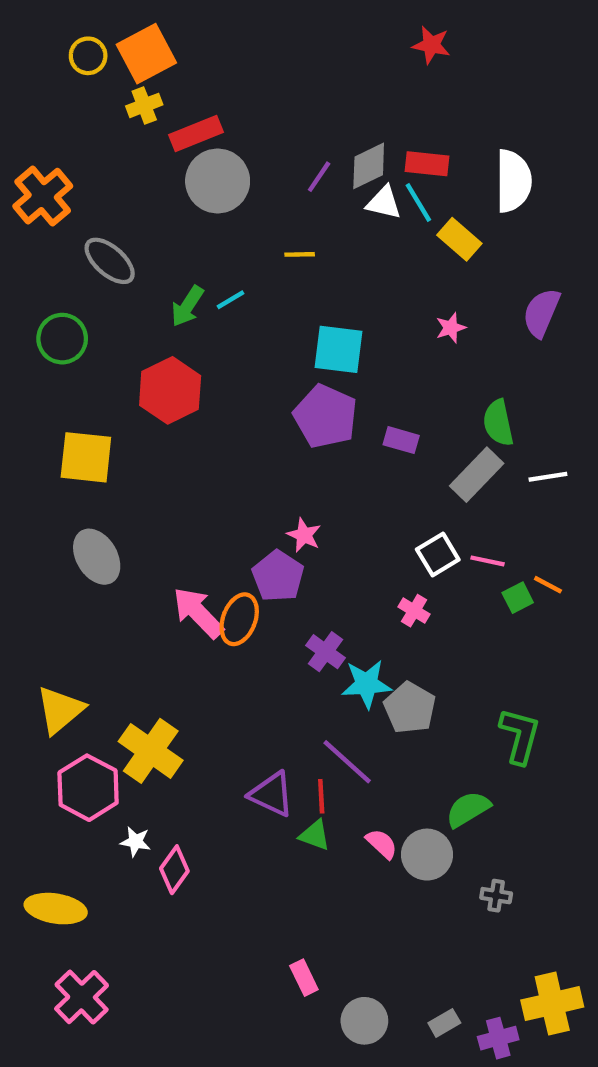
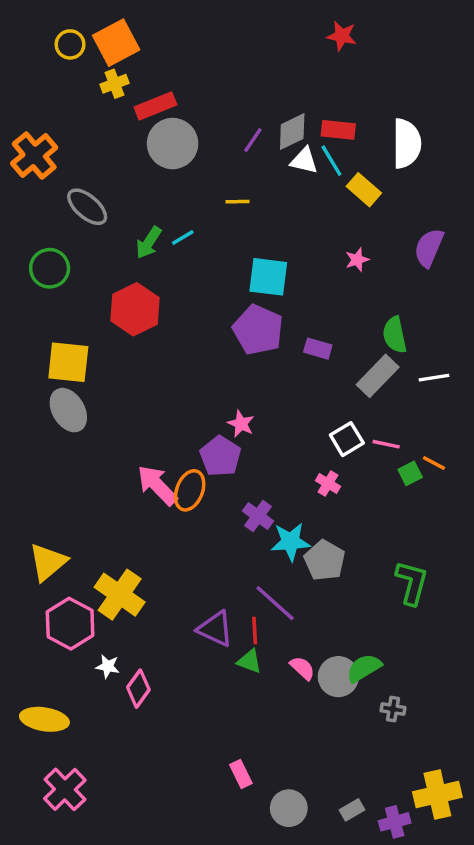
gray ellipse: (97, 557) -> (68, 410), moved
green semicircle: (468, 809) -> (364, 668), moved

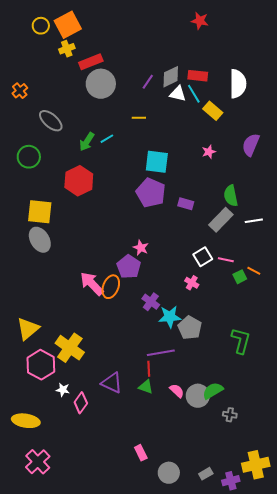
orange cross: (34, 155) -> (20, 91), size x0.6
purple line: (275, 603) -> (161, 353), turned -52
purple triangle: (215, 629) -> (112, 383), moved

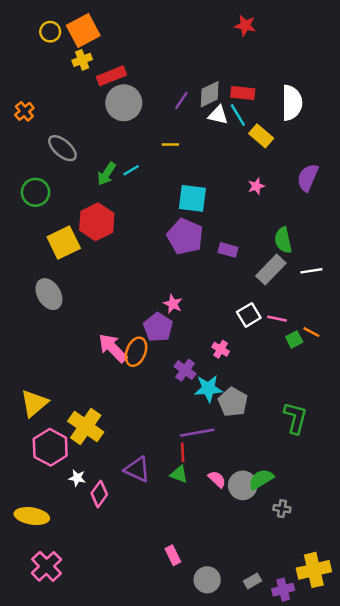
yellow square: (40, 212) -> (64, 243), moved, turned -32
pink cross: (192, 283) -> (221, 349), moved

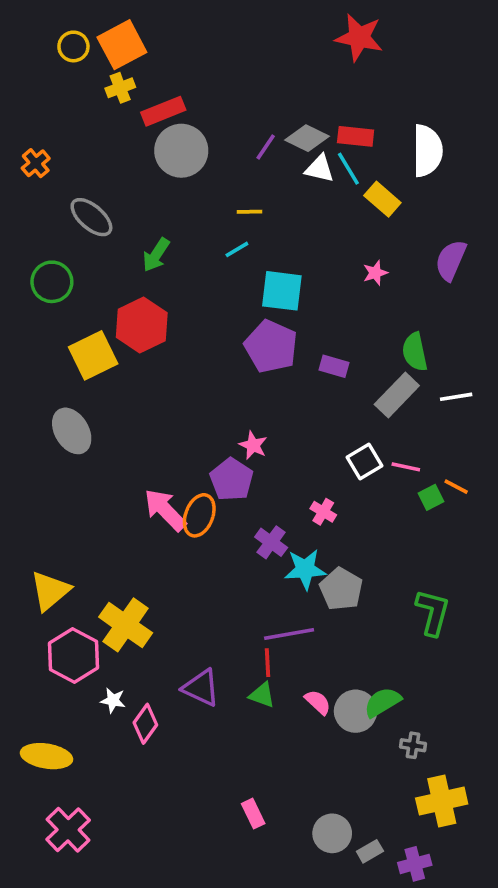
red star: (245, 26) -> (359, 37), size x1.5
gray diamond: (210, 94) -> (307, 138), turned 52
cyan line: (131, 170) -> (237, 249), moved
yellow cross: (314, 570) -> (442, 801), moved
gray circle: (207, 580) -> (332, 833), moved

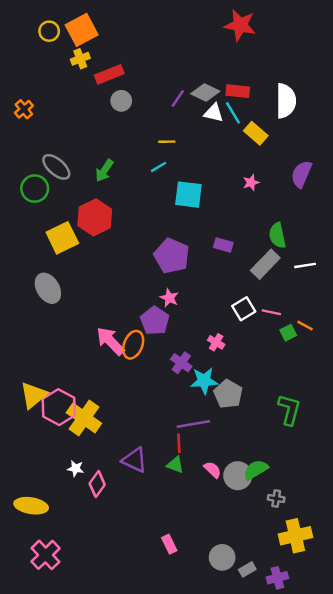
gray circle: (181, 151) -> (121, 101), size x0.6
gray ellipse: (91, 217) -> (56, 167), moved
purple pentagon: (271, 346) -> (172, 256), moved
pink hexagon: (73, 655) -> (59, 407), moved

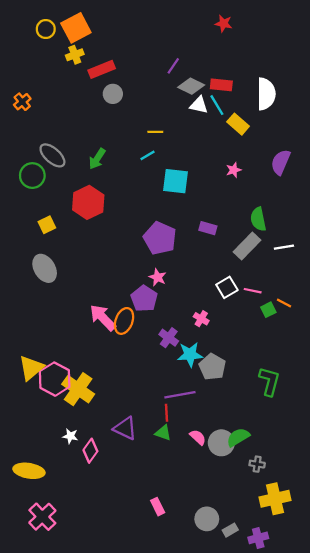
red star: (240, 25) -> (224, 23), size x0.6
purple line: (178, 98) -> (173, 66), moved
yellow square: (62, 238) -> (47, 225), moved, size x0.6

